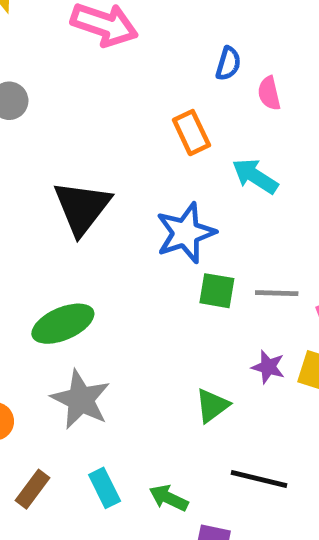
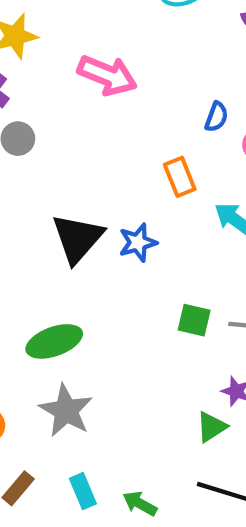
blue star: (186, 233) -> (138, 243), moved, size x0.7
green triangle: (212, 406) -> (211, 427), moved

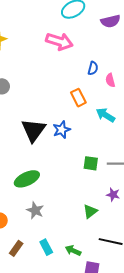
pink arrow: (107, 75) -> (59, 41), moved
gray star: (66, 410) -> (35, 210), size x0.7
green triangle: (211, 427) -> (90, 211), moved

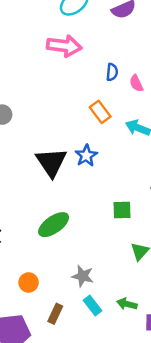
green square: (91, 163) -> (122, 210), moved
gray star: (35, 210) -> (83, 276), moved

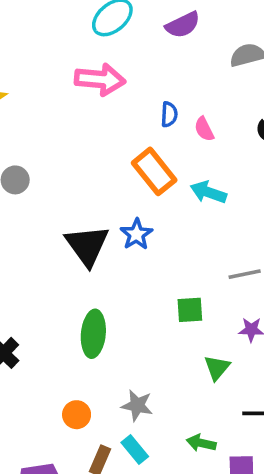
orange rectangle: (100, 112) -> (154, 171), size x1.4
green ellipse: (54, 225) -> (93, 334), turned -48
orange circle: (29, 282) -> (77, 415), moved
cyan rectangle: (93, 305) -> (135, 450), moved

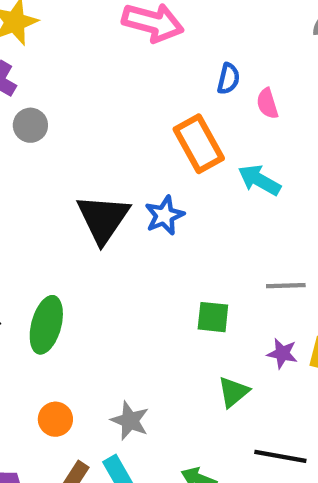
green ellipse: (93, 334) -> (46, 325), moved

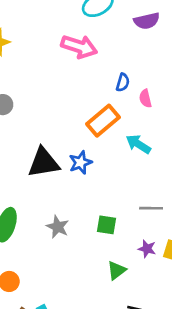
orange rectangle: (199, 144) -> (103, 121), turned 76
black triangle: (103, 219) -> (44, 163), turned 44
gray star: (130, 421) -> (58, 227), moved

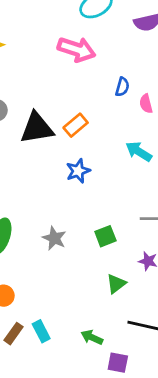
orange rectangle: (103, 121) -> (76, 125), moved, size x0.7
black triangle: (44, 163) -> (37, 128), moved
green square: (106, 225) -> (105, 236), turned -30

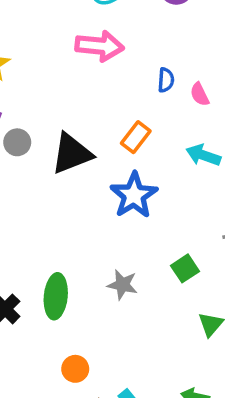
orange rectangle: (76, 125) -> (136, 137), moved
blue star: (78, 171) -> (134, 195), size x1.5

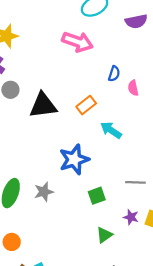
cyan arrow: (203, 155) -> (111, 130), moved
blue star: (134, 195) -> (74, 159), moved
gray star: (122, 285) -> (44, 192), moved, turned 30

